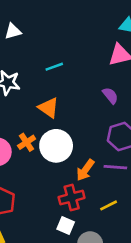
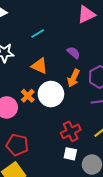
purple semicircle: (110, 96) -> (74, 53), moved
orange arrow: (85, 170) -> (73, 78), moved

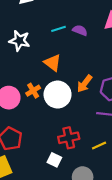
purple semicircle: (74, 53) -> (80, 30), moved, turned -32
white square: (70, 154) -> (54, 160), moved

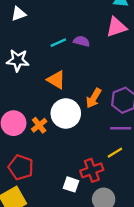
orange cross: (33, 91) -> (39, 125), moved
red cross: (69, 138) -> (92, 170), moved
yellow line: (99, 146) -> (115, 153), moved

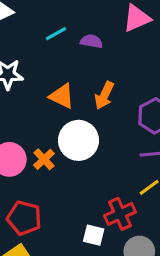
cyan line: (58, 43) -> (56, 34), moved
orange arrow: (94, 98) -> (104, 95), moved

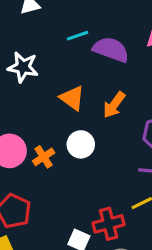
purple semicircle: (91, 41) -> (111, 50), size x1.6
white circle: (78, 140) -> (81, 144), size x0.7

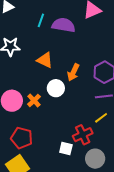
cyan line: (78, 36) -> (41, 20), turned -40
orange arrow: (114, 105) -> (73, 72), moved

